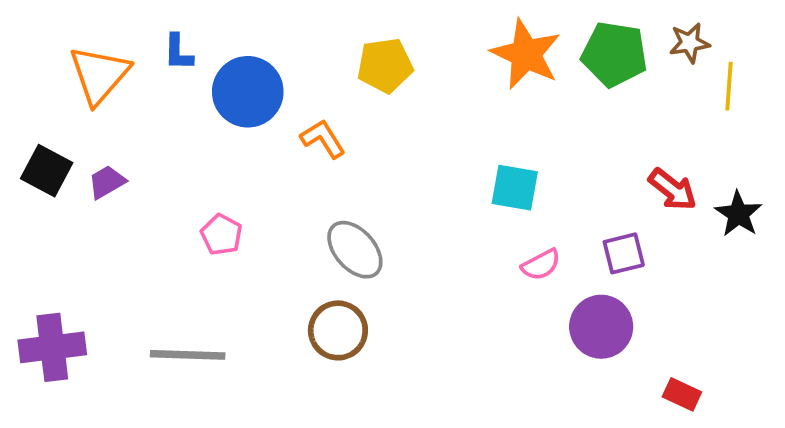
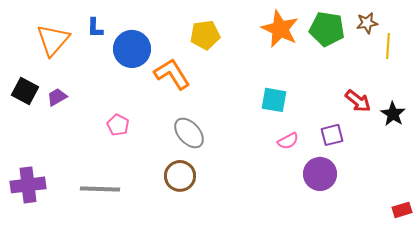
orange L-shape: (323, 139) -> (172, 74), size x1.5
red rectangle: (682, 394) -> (402, 210), moved, turned -42

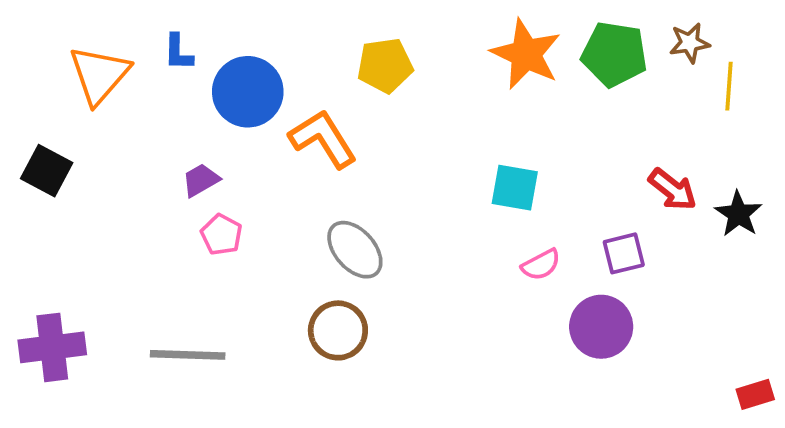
purple trapezoid: (57, 97) -> (201, 180), moved

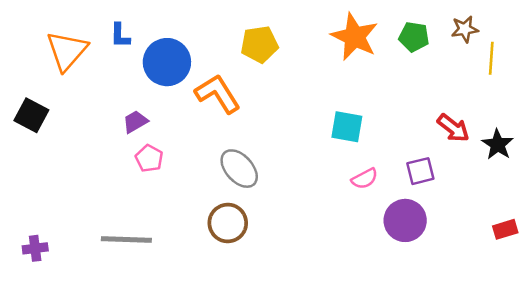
green pentagon: (614, 54) -> (414, 37), size x0.7
purple cross: (52, 347) -> (35, 248), moved, size x0.6
red rectangle: (755, 394) -> (505, 229), moved

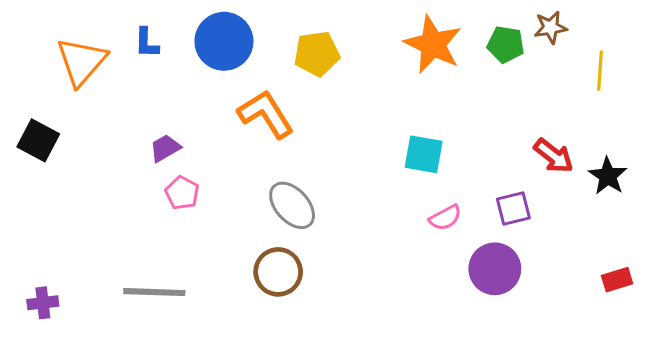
brown star: (465, 29) -> (551, 27), moved
blue circle: (167, 62) -> (224, 41), moved

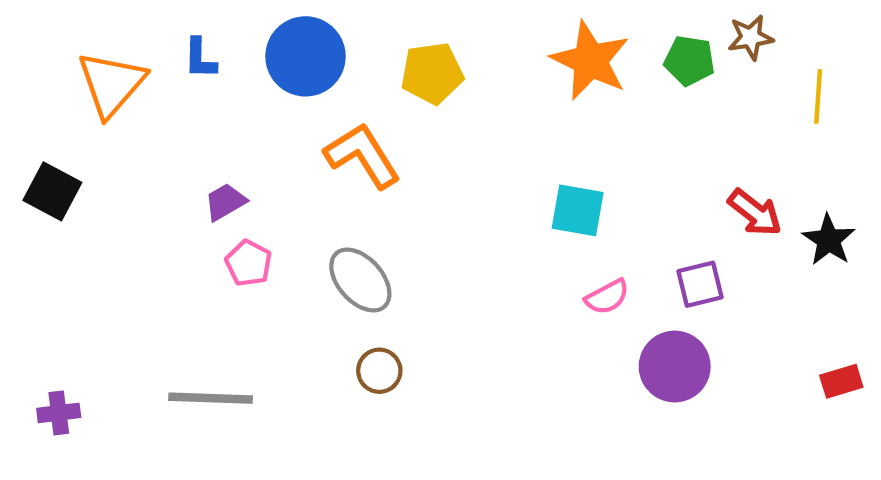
gray ellipse: (292, 205) -> (360, 280), moved
brown circle: (278, 272) -> (379, 371), size x0.7

